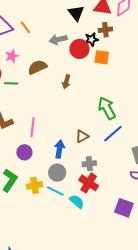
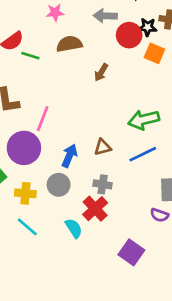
pink star: (12, 56) -> (55, 13), moved
green arrow: (107, 108) -> (144, 120), turned -90
purple circle: (24, 152) -> (24, 148), size x1.6
cyan line: (55, 191) -> (27, 227), moved

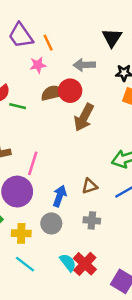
red circle: (129, 35) -> (70, 91), moved
brown arrow: (101, 72) -> (84, 117), size x1.6
red cross: (95, 209) -> (85, 264), moved

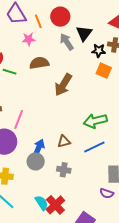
black triangle: (112, 38) -> (84, 33), moved
gray arrow: (84, 65) -> (67, 42), turned 54
red circle: (70, 91) -> (60, 17), moved
gray circle: (51, 223) -> (36, 161), moved

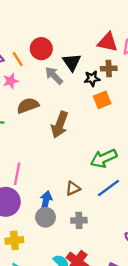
orange square: (104, 71) -> (102, 100), turned -35

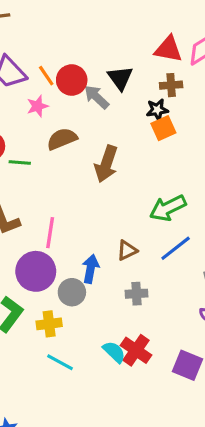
red circle: (41, 49) -> (72, 80), moved
black star: (92, 78) -> (157, 110), moved
gray circle: (45, 217) -> (72, 292), moved

